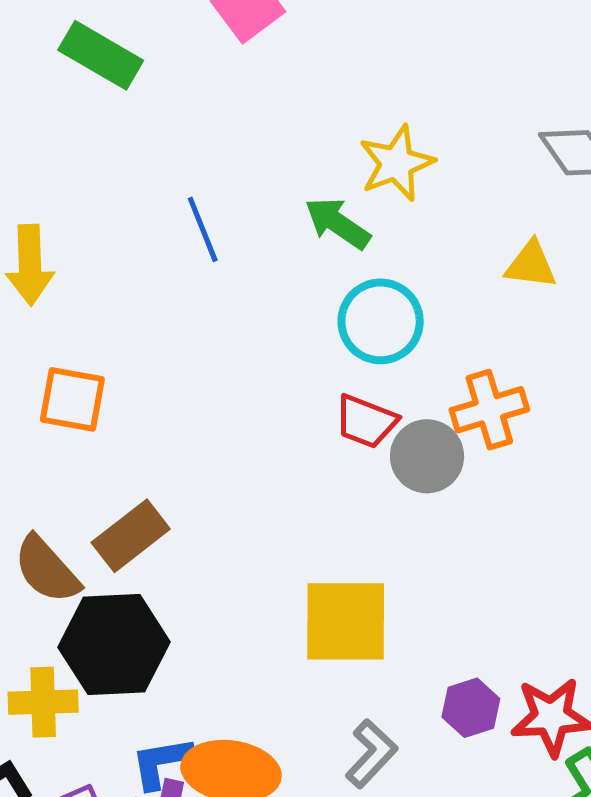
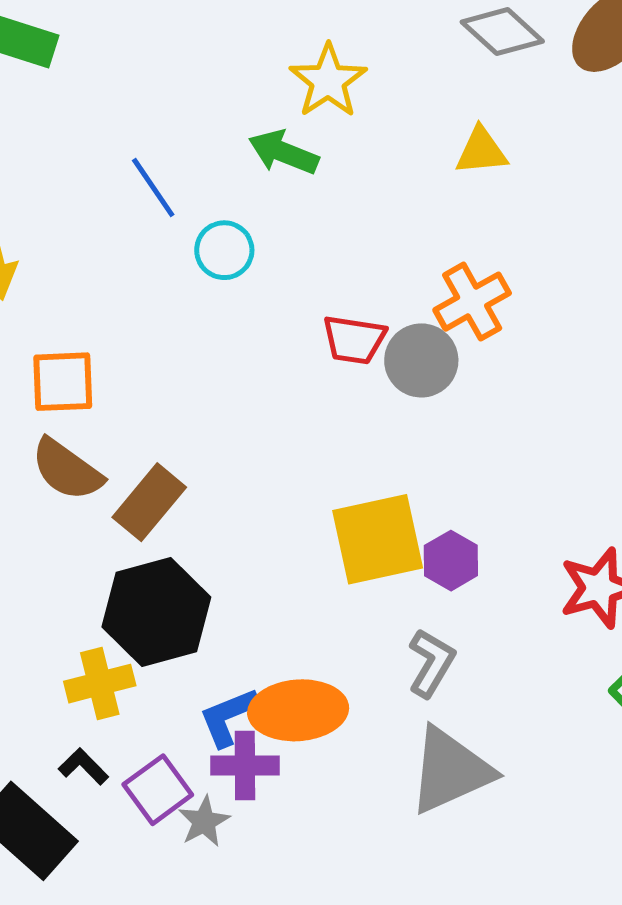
cyan circle: (381, 321) -> (224, 250), moved, size x0.7
brown semicircle: (47, 570) -> (67, 470), moved
purple hexagon: (471, 708) -> (451, 561), moved

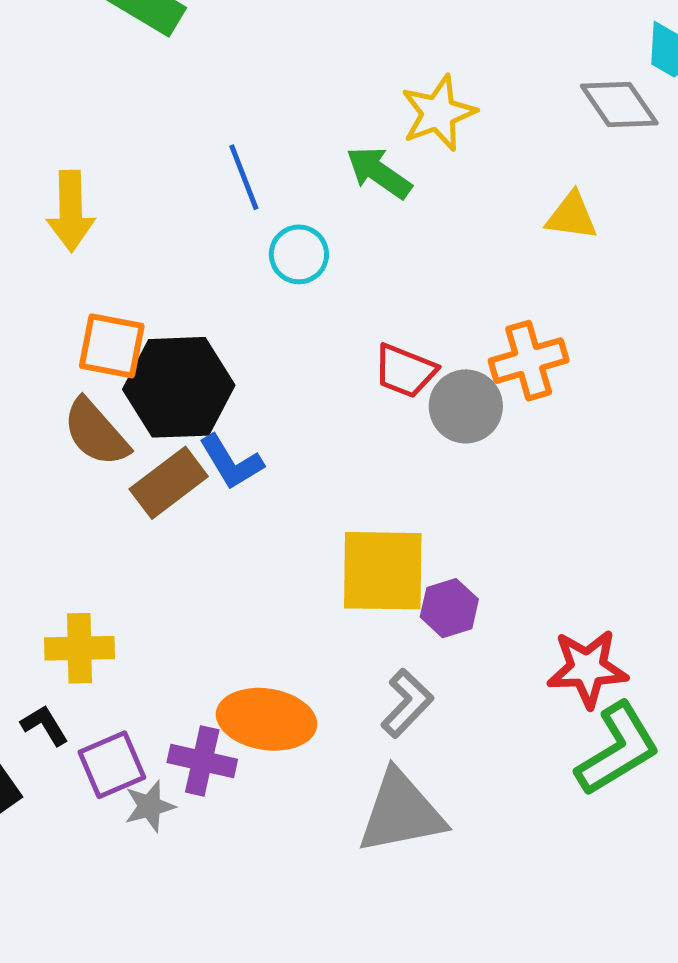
black hexagon: (156, 612) -> (179, 387), moved
blue L-shape: (228, 717) -> (231, 462), moved, turned -112

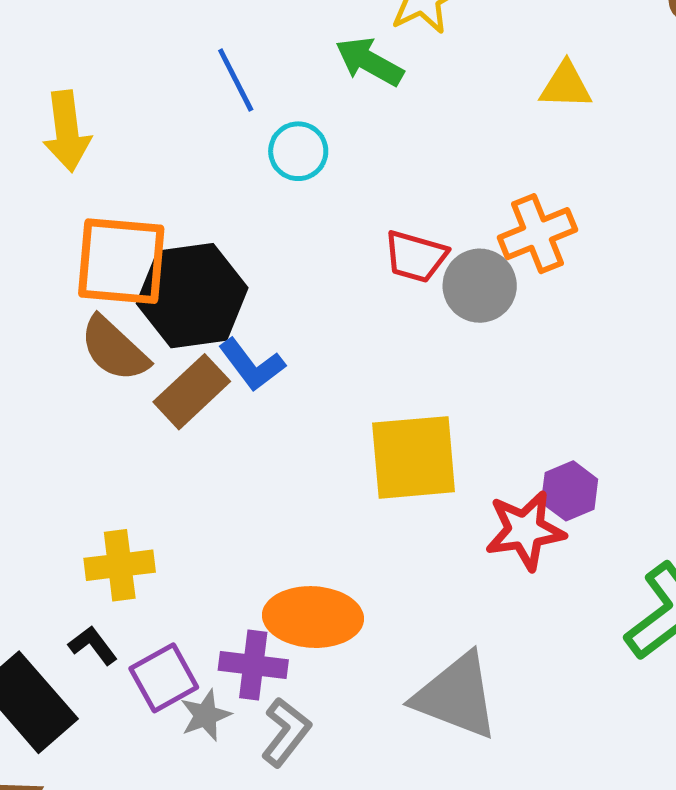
orange square: (112, 346) -> (121, 261), size x1.4
purple hexagon: (449, 608) -> (570, 491), moved
red star: (587, 668) -> (525, 530), moved
gray L-shape: (407, 703) -> (286, 732), moved
gray triangle: (401, 812) -> (456, 696), turned 38

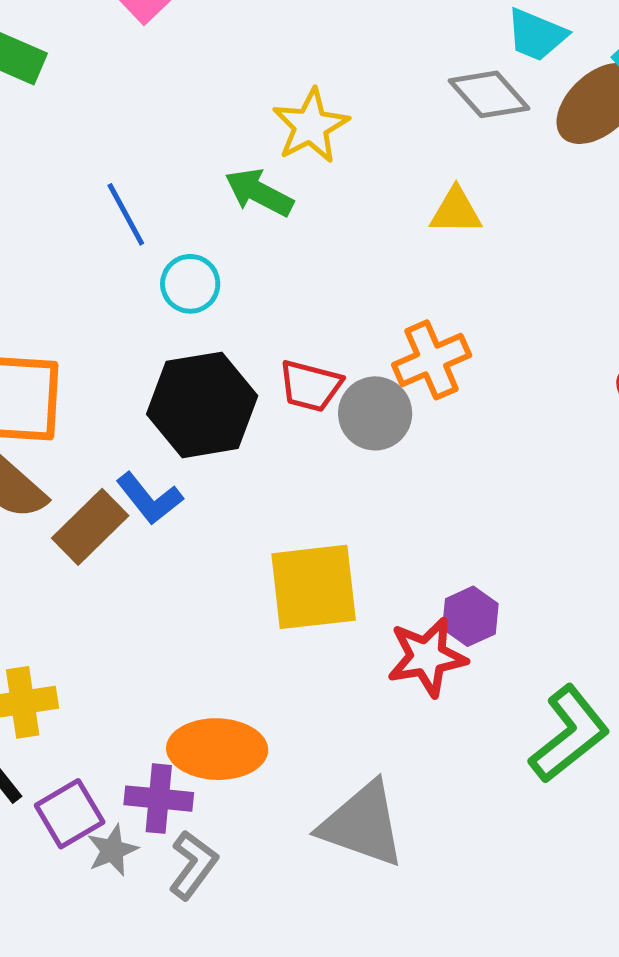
black hexagon: (192, 296) -> (202, 405), moved

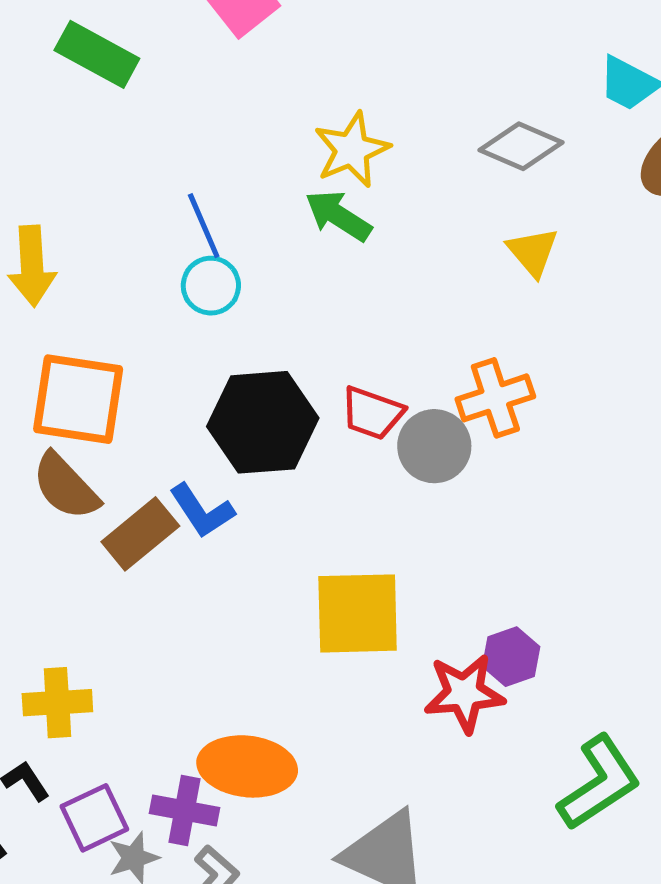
gray diamond: (489, 94) -> (521, 146), moved, turned -30
yellow star: (311, 126) -> (352, 150), moved
yellow triangle: (456, 211) -> (533, 252), turned 44
cyan circle: (190, 284) -> (211, 286), moved

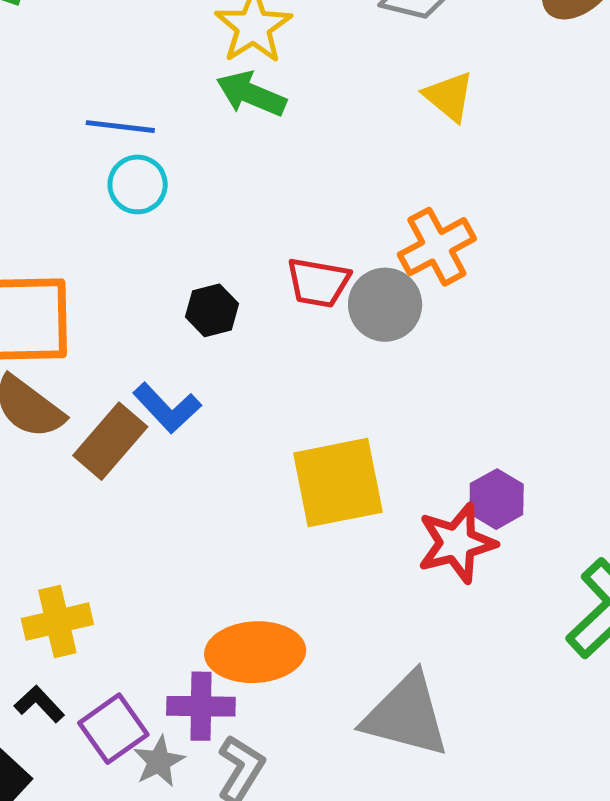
blue line: (204, 226) -> (120, 127), turned -50
black hexagon: (263, 422) -> (212, 310), size x0.5

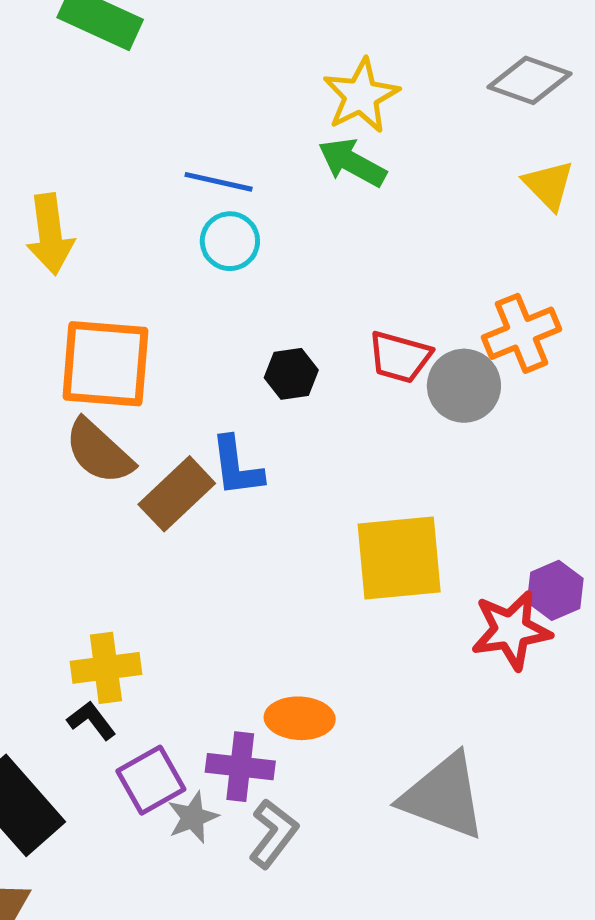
blue L-shape: (167, 408) -> (237, 466), turned 30
orange ellipse: (255, 652) -> (300, 718), size x0.7
black L-shape: (39, 704) -> (91, 720), moved

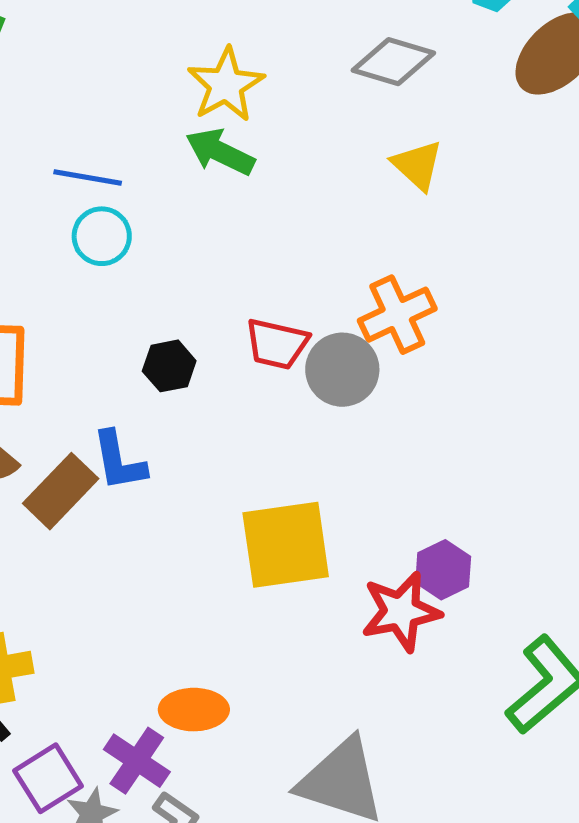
purple cross: (240, 767) -> (137, 761), turned 30

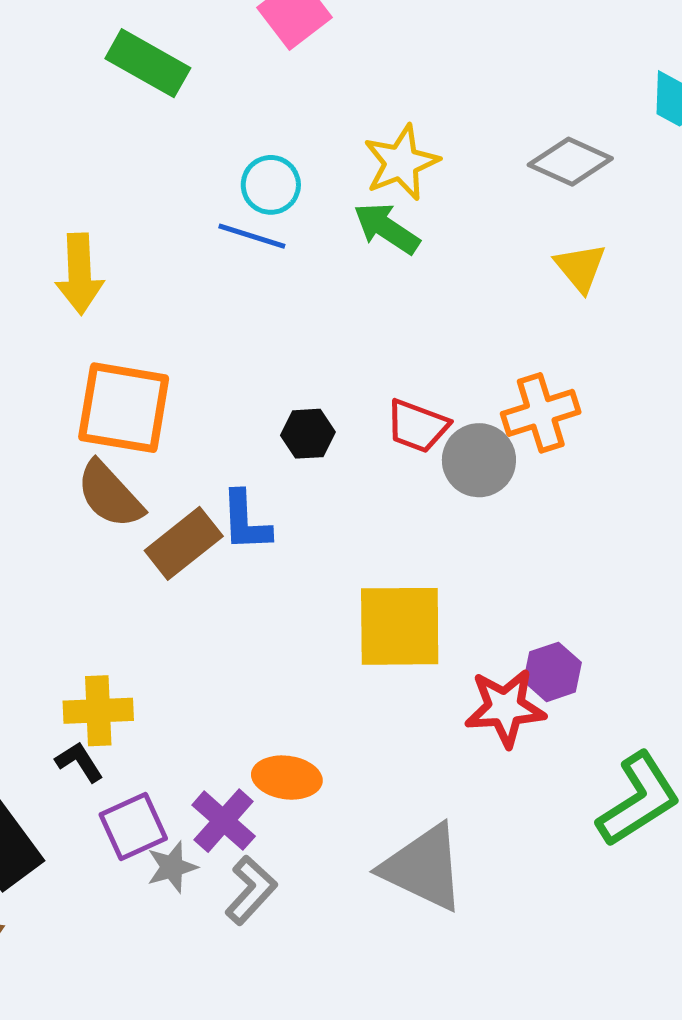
cyan circle: (102, 236) -> (271, 185), moved

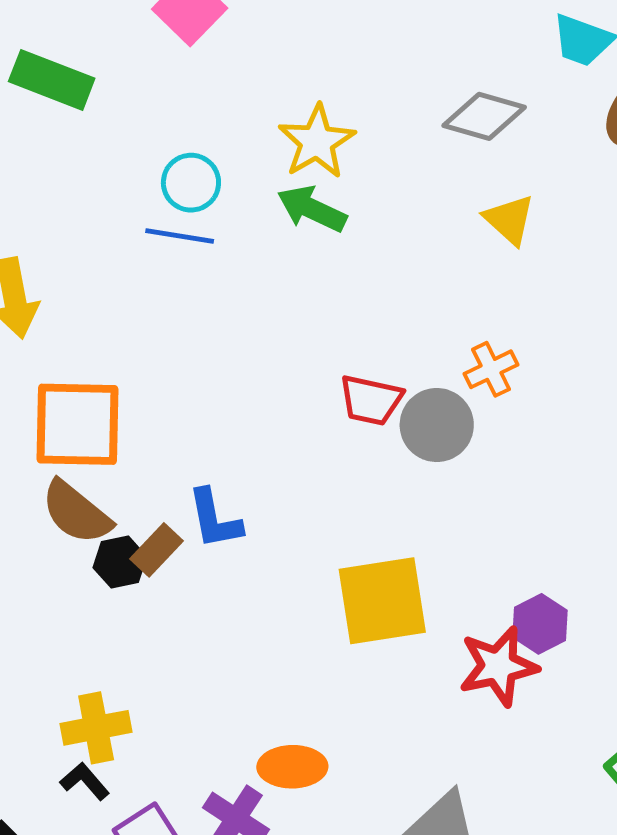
orange cross: (541, 413) -> (491, 369), size x0.7
black hexagon: (308, 434) -> (120, 562), moved
brown rectangle: (184, 543) -> (157, 550), size x0.7

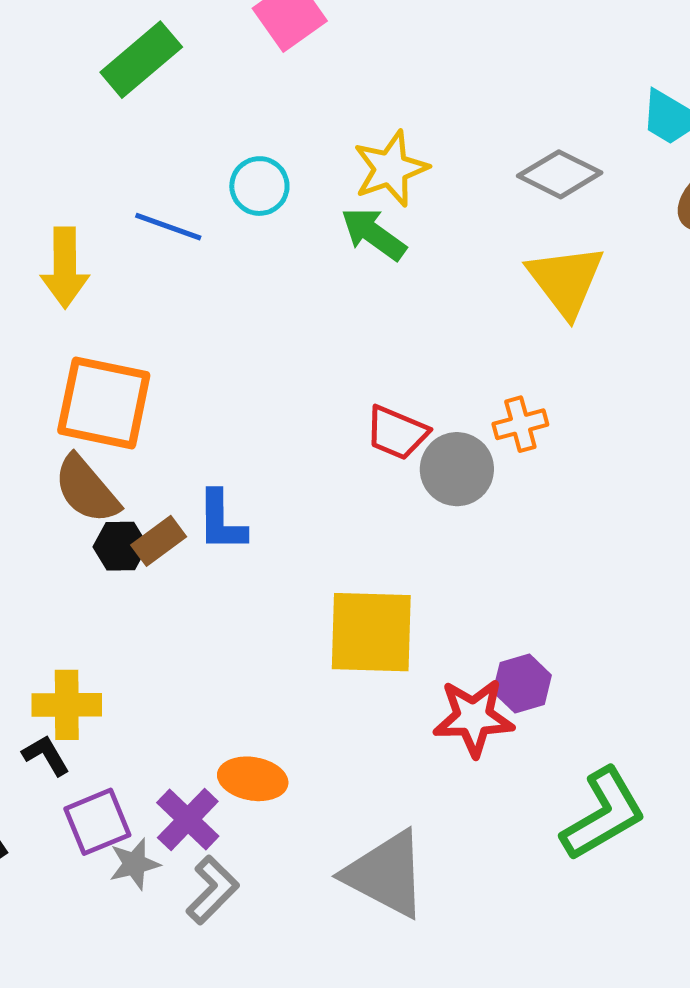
green rectangle: (52, 80) -> (141, 60), turned -72
yellow triangle: (509, 220) -> (566, 280), size x1.5
blue line: (180, 236) -> (168, 227), moved

